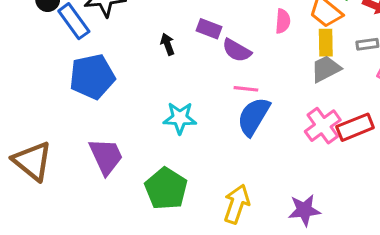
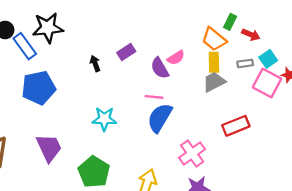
pink semicircle: (283, 21) -> (176, 58), moved, turned 54
purple rectangle: (209, 29) -> (126, 52), turned -54
purple semicircle: (237, 50) -> (160, 68), moved, turned 30
pink cross: (323, 126) -> (192, 153), moved

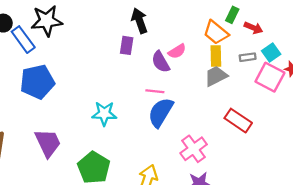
purple rectangle: (126, 52) -> (127, 45), turned -48
black arrow: (95, 63) -> (140, 21), moved, size x1.5
red rectangle: (236, 126) -> (238, 121), turned 56

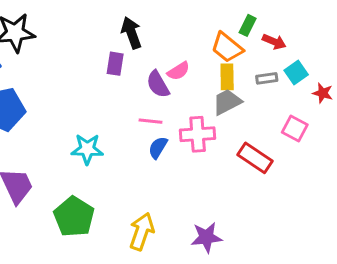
pink square: (270, 77) -> (295, 128), moved, size x0.7
blue semicircle: (161, 112) -> (158, 148), size x0.6
pink cross: (194, 149) -> (198, 134), moved, turned 32

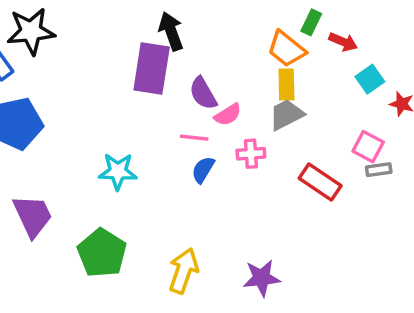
purple rectangle: (115, 64) -> (152, 69), size x1.8
pink semicircle: (178, 71) -> (228, 115), moved
gray rectangle: (267, 78) -> (379, 170), moved
pink cross: (198, 134) -> (251, 154), size x0.7

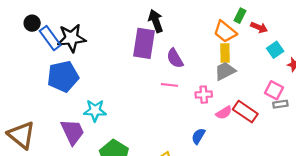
black star: (31, 31) -> (72, 38), moved
pink semicircle: (228, 115) -> (224, 113), moved
blue semicircle: (203, 170) -> (198, 136), moved
cyan star: (118, 171) -> (95, 111), moved

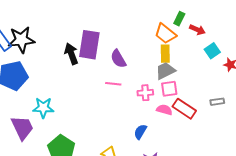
black arrow: (156, 21) -> (71, 54), moved
pink square: (274, 90) -> (169, 89), moved, turned -36
pink semicircle: (224, 113) -> (164, 110), turned -133

